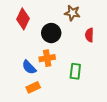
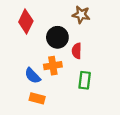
red semicircle: (89, 35) -> (77, 51), moved
orange rectangle: (33, 87) -> (37, 98), turned 40

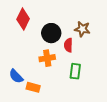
brown star: (81, 15) -> (82, 29), moved
blue semicircle: (33, 76) -> (16, 76), moved

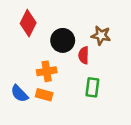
orange cross: (47, 58) -> (47, 71), moved
orange rectangle: (33, 87) -> (44, 95), moved

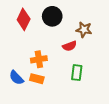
black circle: (63, 40) -> (52, 16), moved
red semicircle: (84, 55) -> (70, 46), turned -112

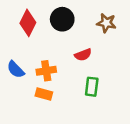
brown star: (84, 30) -> (106, 23), moved
blue semicircle: (16, 78) -> (16, 70), moved

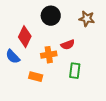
red diamond: (28, 23) -> (25, 37), moved
orange cross: (46, 71) -> (49, 55), moved

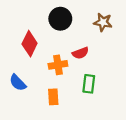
blue semicircle: (13, 57) -> (18, 83), moved
orange rectangle: (36, 77) -> (53, 97), moved, turned 72

